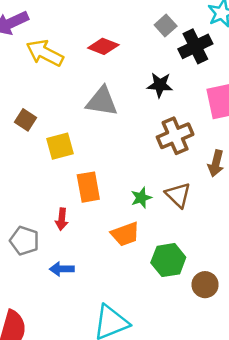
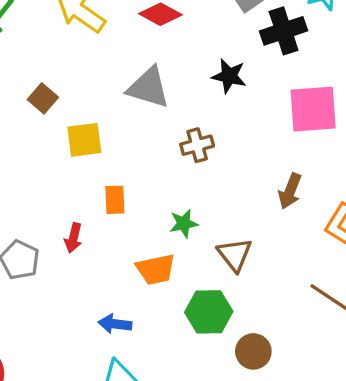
brown cross: (175, 136) -> (197, 145), moved, size x0.7
orange rectangle: (88, 187) -> (115, 200), size x0.7
brown triangle: (178, 195) -> (235, 255), moved
blue arrow: (62, 269) -> (115, 324), moved

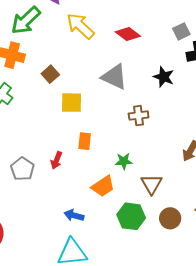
orange trapezoid: (156, 269) -> (103, 186), turned -30
brown circle: (253, 351) -> (170, 218), moved

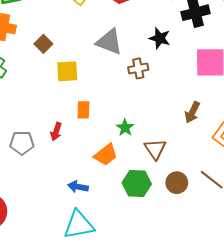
brown cross: (139, 116) -> (138, 68), moved
green star: (124, 161) -> (125, 128), turned -30
gray pentagon: (22, 169) -> (22, 143), turned -30

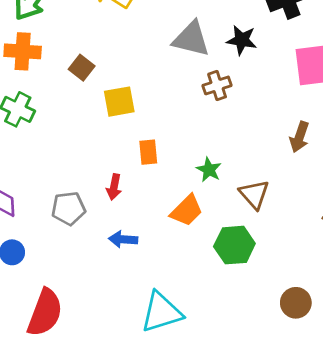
gray triangle: (109, 42) -> (191, 39), moved
brown circle: (177, 183) -> (296, 303), moved
blue arrow: (78, 187) -> (123, 239), moved

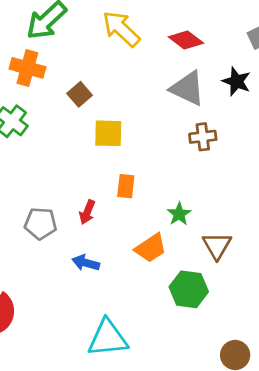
black star: (242, 40) -> (236, 81), moved

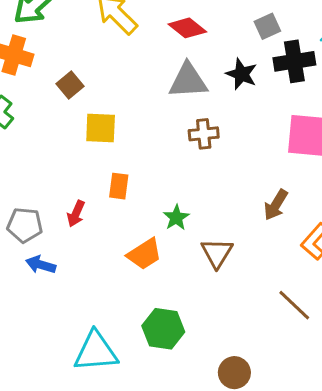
gray triangle: (188, 88) -> (188, 81), turned -30
blue arrow: (86, 263) -> (41, 265), moved
green hexagon: (189, 289) -> (163, 329), moved

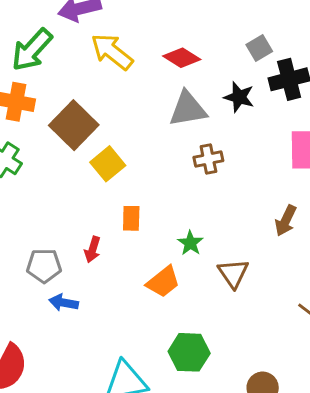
brown square: (70, 85) -> (74, 125), size x1.8
yellow square: (101, 128) -> (108, 164), turned -36

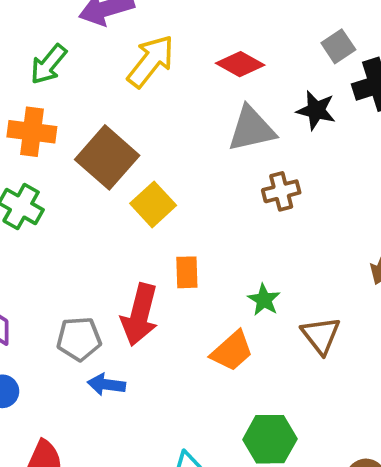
green arrow: (32, 50) -> (48, 64), size x0.7
yellow arrow: (112, 52) -> (151, 61), turned 93
red arrow: (93, 249) -> (140, 315), size x1.8

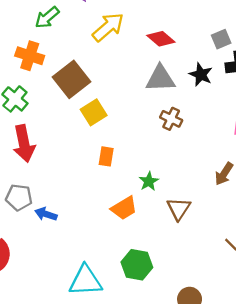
brown cross: (281, 191) -> (171, 119), turned 30
red arrow: (140, 315) -> (24, 144), moved, turned -36
gray pentagon: (79, 339) -> (19, 197), moved

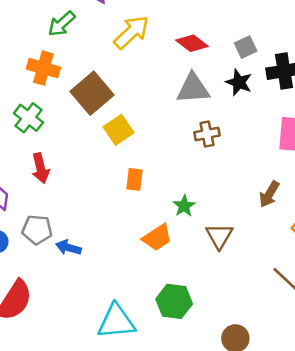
gray square: (221, 39) -> (246, 47), moved
brown cross: (171, 119) -> (207, 134), turned -35
red arrow: (24, 144) -> (40, 168), size x0.7

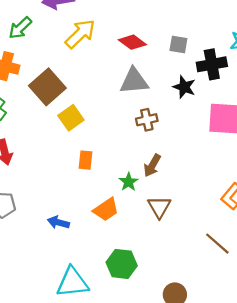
gray square: (246, 47) -> (178, 45), turned 36
black star: (239, 82) -> (184, 87), moved
brown arrow: (269, 194) -> (152, 165), moved
blue arrow: (68, 248) -> (58, 222), moved

